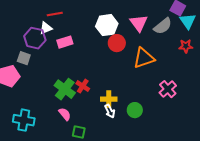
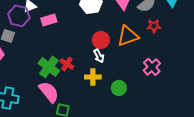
red circle: (117, 43) -> (101, 40), moved
red star: (186, 46) -> (154, 26), moved
white arrow: (110, 111) -> (99, 56), moved
pink semicircle: (65, 114) -> (49, 92), size x1.6

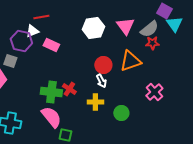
pink rectangle: (49, 20) -> (51, 45), turned 42
red star: (154, 26) -> (152, 43), moved
green cross: (49, 67) -> (51, 92), turned -30

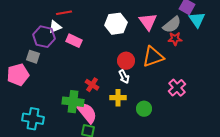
green cross: (51, 92) -> (73, 102), moved
pink semicircle: (51, 117) -> (87, 113), moved

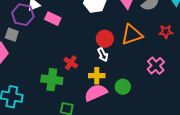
red star: (175, 39) -> (166, 32), moved
pink semicircle: (87, 113) -> (96, 93), moved, turned -75

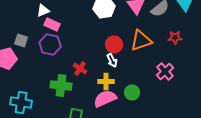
purple hexagon: (23, 15) -> (50, 44), moved
pink rectangle: (53, 19) -> (52, 24), moved

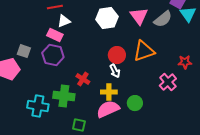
white triangle: (43, 10) -> (64, 21), moved
red star: (175, 38) -> (185, 62), moved
cyan cross: (21, 102) -> (38, 106), moved

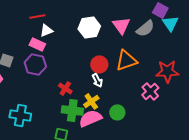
red star: (185, 62) -> (167, 71), size x1.6
yellow cross: (109, 92) -> (91, 101), turned -35
green cross: (64, 96) -> (72, 110), moved

